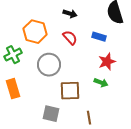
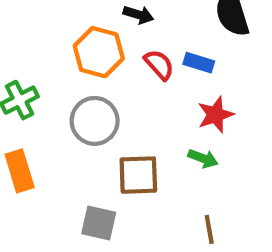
orange hexagon: (35, 32) -> (99, 52), moved
red semicircle: (70, 38) -> (159, 65), moved
brown line: (89, 118) -> (209, 229), moved

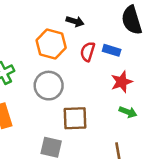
red semicircle: (159, 65) -> (88, 52), turned -120
green arrow: (203, 158) -> (128, 112), moved

